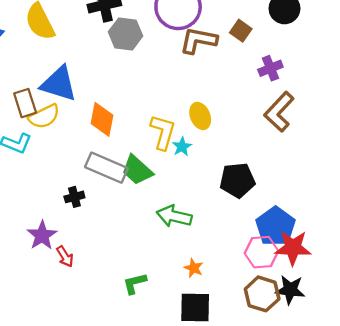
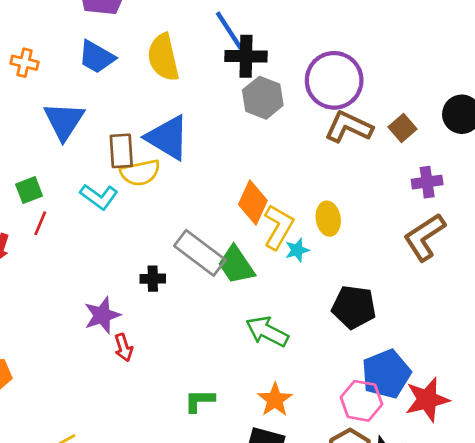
orange diamond: (102, 119) -> (253, 203), moved
red star: (293, 248) -> (427, 400), moved, turned -30
orange star: (194, 268) -> (275, 400), size x1.4

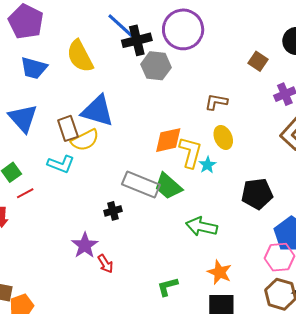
purple circle: (334, 80) -> (183, 29), moved
brown L-shape: (349, 127) -> (216, 102), moved, size x0.7
orange diamond: (253, 203) -> (168, 140), turned 68
red line: (40, 223) -> (25, 193), turned 54

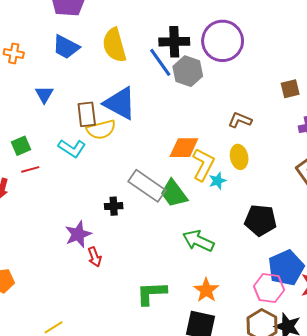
blue line: (121, 26) -> (160, 62), moved
brown square: (258, 61) -> (290, 89), turned 30
blue triangle: (23, 118) -> (44, 94), size x0.6
green L-shape: (168, 287) -> (151, 293), size x1.4

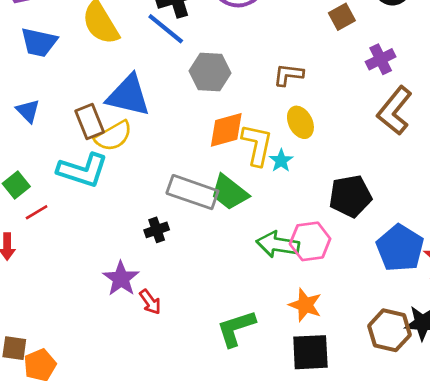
gray hexagon: (188, 71) -> (210, 72), moved
cyan L-shape: (72, 148) -> (83, 170), size x1.4
pink hexagon: (269, 288) -> (310, 241), moved

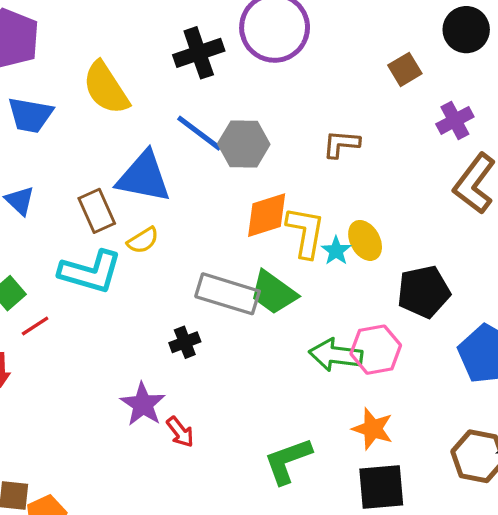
blue line: (166, 29) -> (199, 133), moved
yellow ellipse: (300, 122) -> (365, 240), moved
yellow semicircle: (113, 136) -> (143, 240), moved, size x0.7

